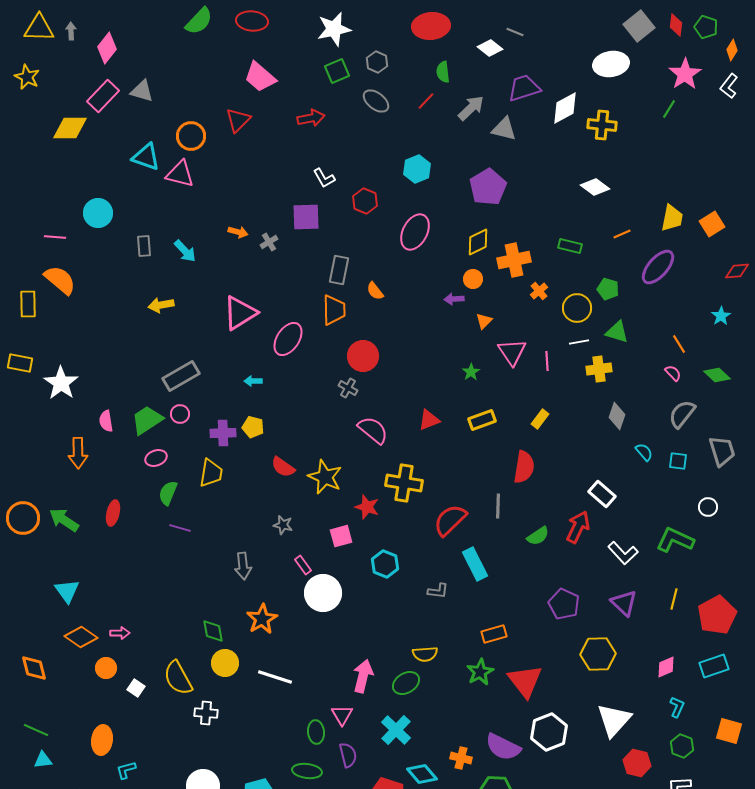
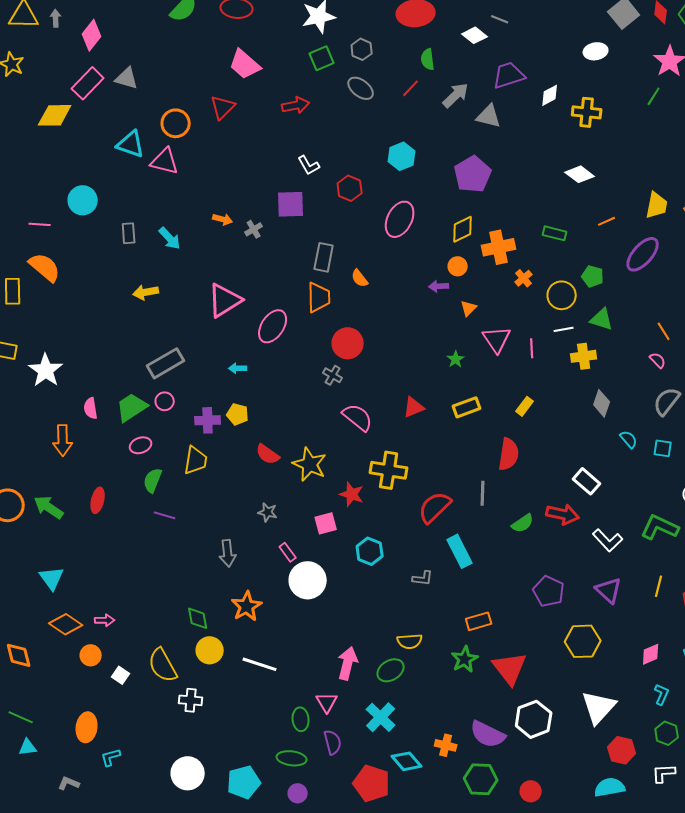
white ellipse: (611, 64) -> (596, 51), size x0.7
white diamond: (565, 108) -> (550, 95), size x0.7
red arrow: (578, 527) -> (563, 514), turned 76

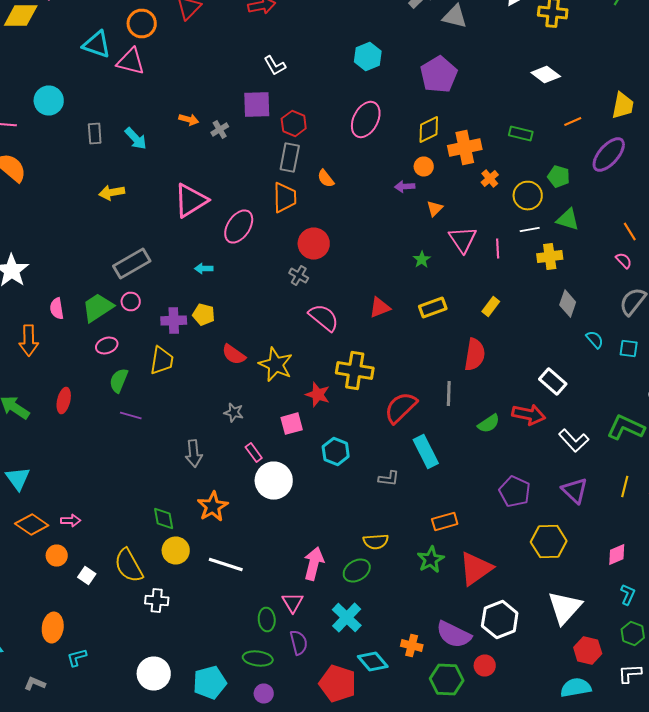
red hexagon: (350, 188) -> (294, 124), moved
red triangle: (510, 668) -> (476, 568), turned 33
red circle: (531, 791) -> (485, 666), moved

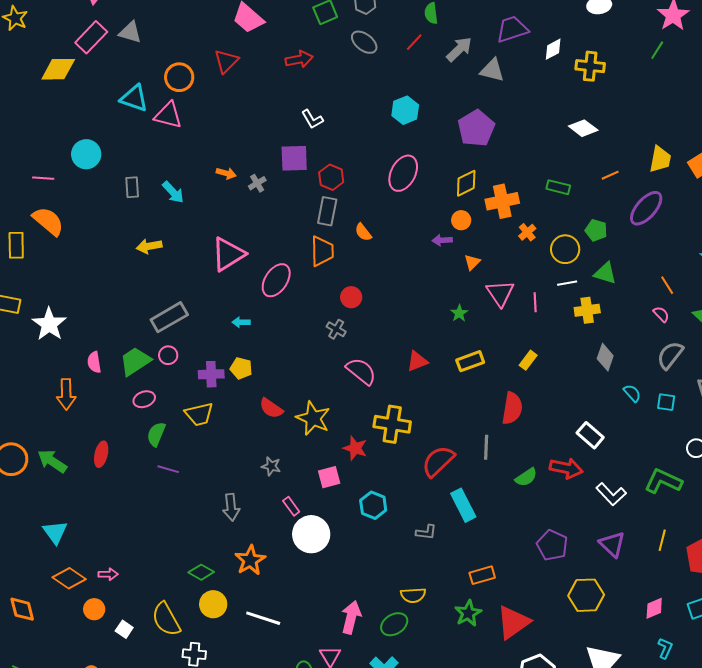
red circle: (314, 244) -> (351, 297), size x0.7
yellow trapezoid: (162, 360) -> (199, 414), turned 68
green diamond: (164, 518) -> (201, 572), turned -50

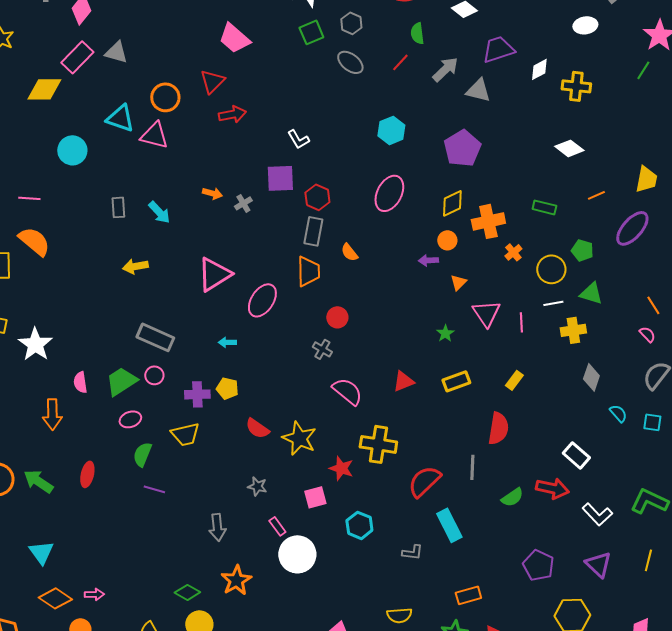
red arrow: (299, 59) -> (232, 114), moved
cyan circle: (86, 154) -> (72, 150), moved
gray rectangle: (169, 317) -> (155, 337), turned 54

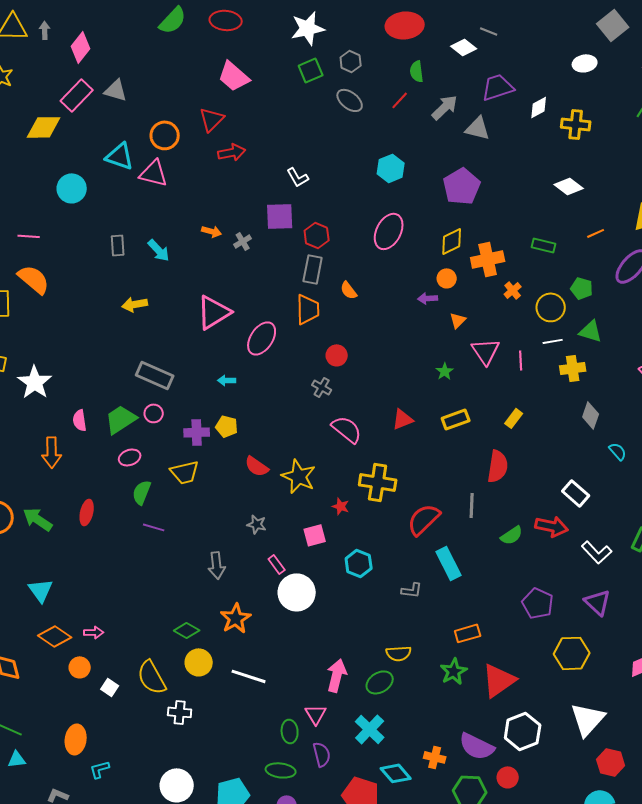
red star: (341, 468) -> (341, 506), size x0.7

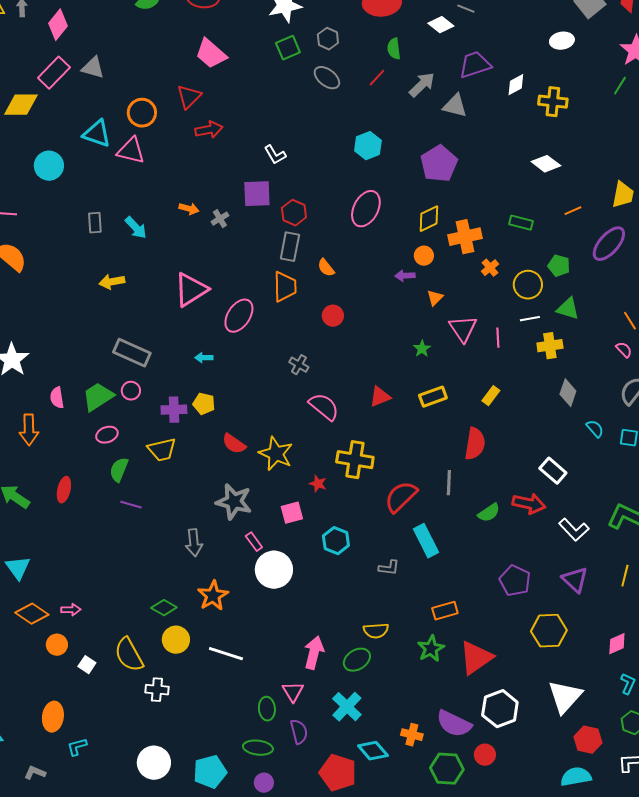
red circle: (337, 355) -> (333, 316), moved
gray star: (257, 524) -> (234, 502), size x1.8

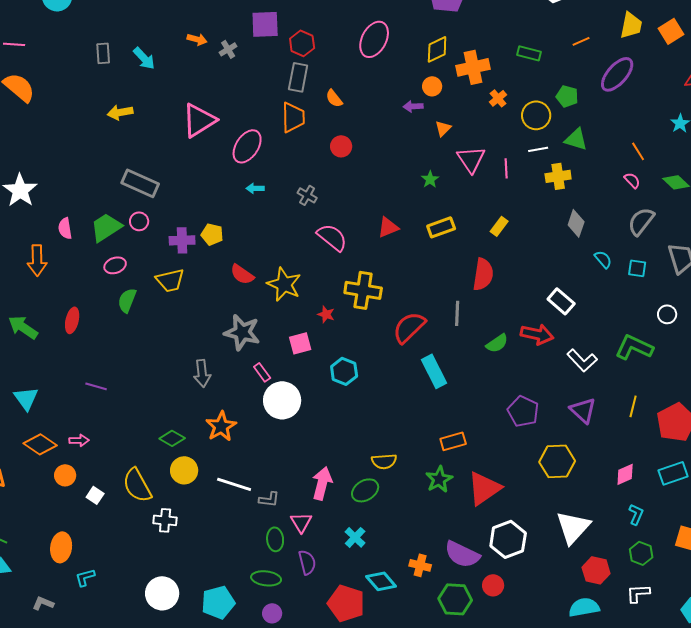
cyan arrow: (204, 358) -> (255, 188), moved
purple line: (131, 505) -> (96, 386), moved
gray L-shape: (389, 568) -> (269, 499), moved
cyan cross: (347, 707) -> (355, 537), size x0.7

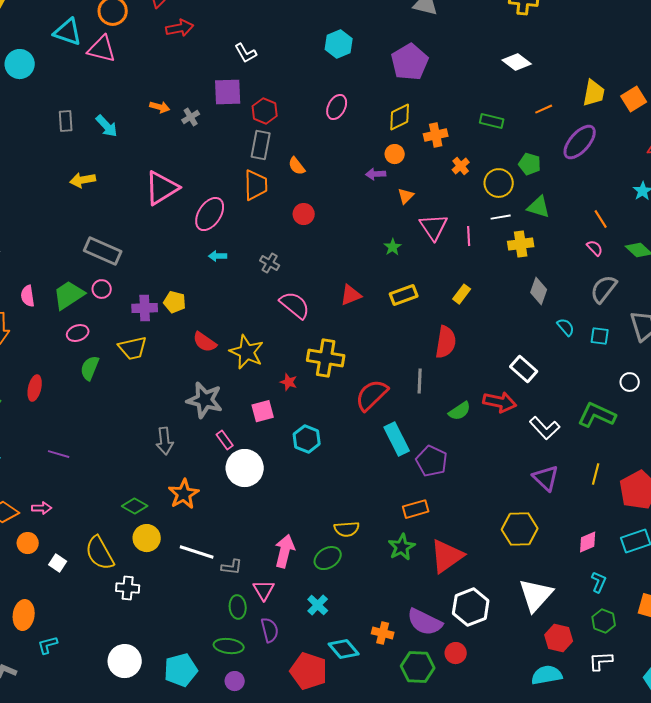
pink ellipse: (374, 39) -> (337, 107), size x0.7
orange cross: (473, 67) -> (436, 135), size x0.7
purple pentagon: (523, 411) -> (432, 461), moved

